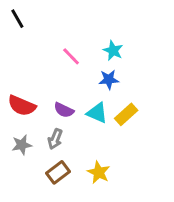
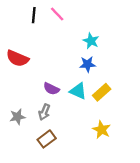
black line: (17, 19) -> (34, 15), moved, turned 35
pink line: (71, 56) -> (57, 14), moved
red semicircle: (22, 106) -> (17, 58), moved
yellow star: (99, 172) -> (102, 130), moved

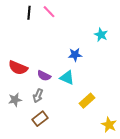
cyan star: (91, 41) -> (101, 35), moved
red semicircle: (17, 58) -> (18, 68), moved
yellow rectangle: (102, 92) -> (87, 101), moved
yellow star: (102, 130) -> (109, 125), moved

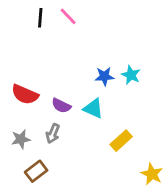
cyan star: (101, 35) -> (131, 75), moved
brown rectangle: (40, 119) -> (36, 171), moved

